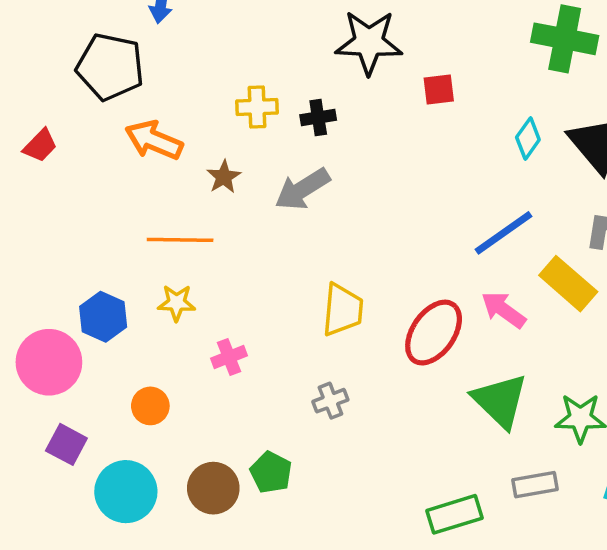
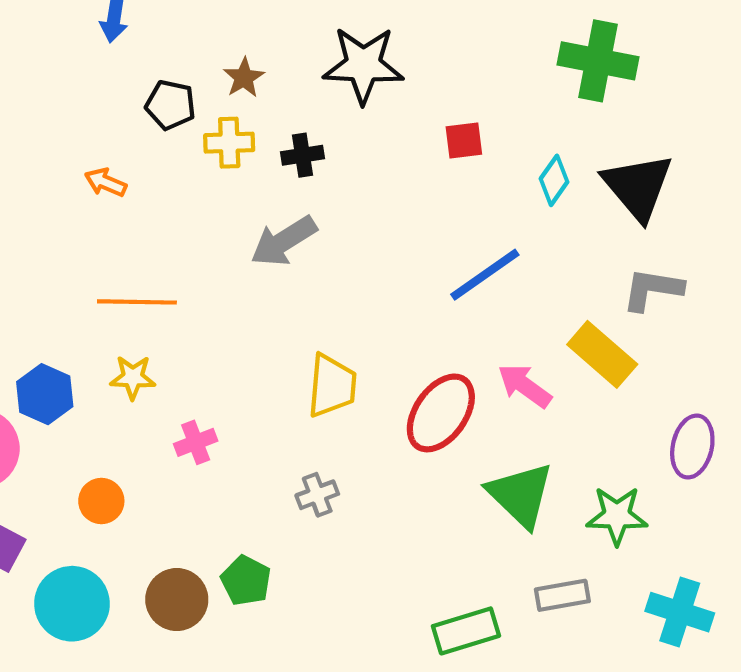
black pentagon: (110, 67) -> (170, 105), moved, size x0.6
red square: (439, 90) -> (464, 141), moved
orange arrow: (154, 140) -> (106, 182), size x0.6
brown star: (224, 177) -> (244, 78), moved
blue line: (503, 233) -> (485, 275), moved

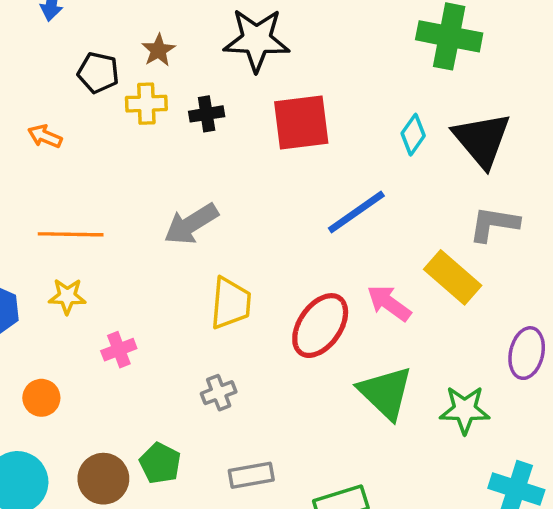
red square: (464, 141) -> (301, 122), moved, size x1.8
gray arrow: (284, 241) -> (191, 224), moved
gray rectangle: (562, 595) -> (251, 475), moved

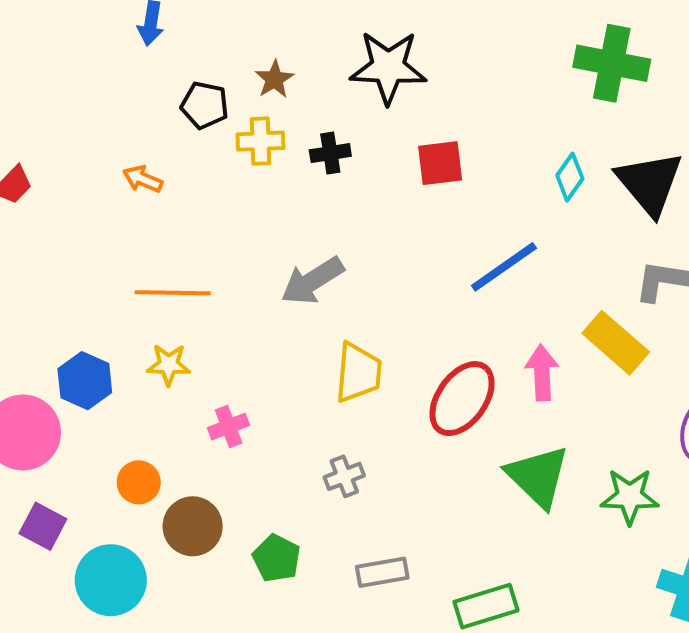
red square: (301, 122) -> (440, 163), size x0.7
pink arrow: (389, 303) -> (542, 373), turned 51
brown circle: (103, 479) -> (193, 526), moved

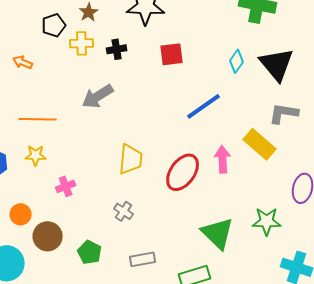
black pentagon: (205, 105) -> (54, 25), turned -30
gray arrow: (312, 281) -> (98, 96), moved
gray cross: (344, 476) -> (124, 211), turned -36
green triangle: (538, 476) -> (218, 233), moved

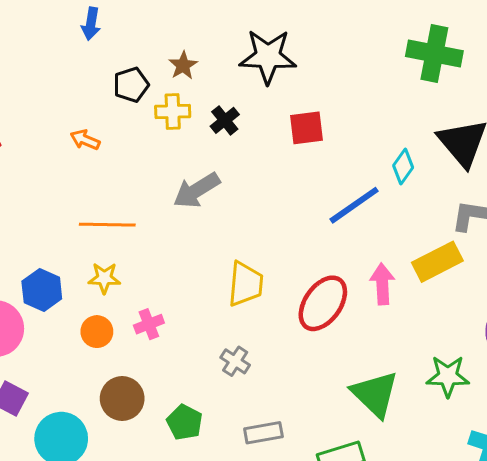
black cross: (117, 49) -> (225, 120), turned -30
cyan diamond: (237, 61) -> (403, 167), moved
yellow rectangle: (260, 144) -> (437, 262), turned -68
orange circle: (21, 214) -> (97, 332), moved

